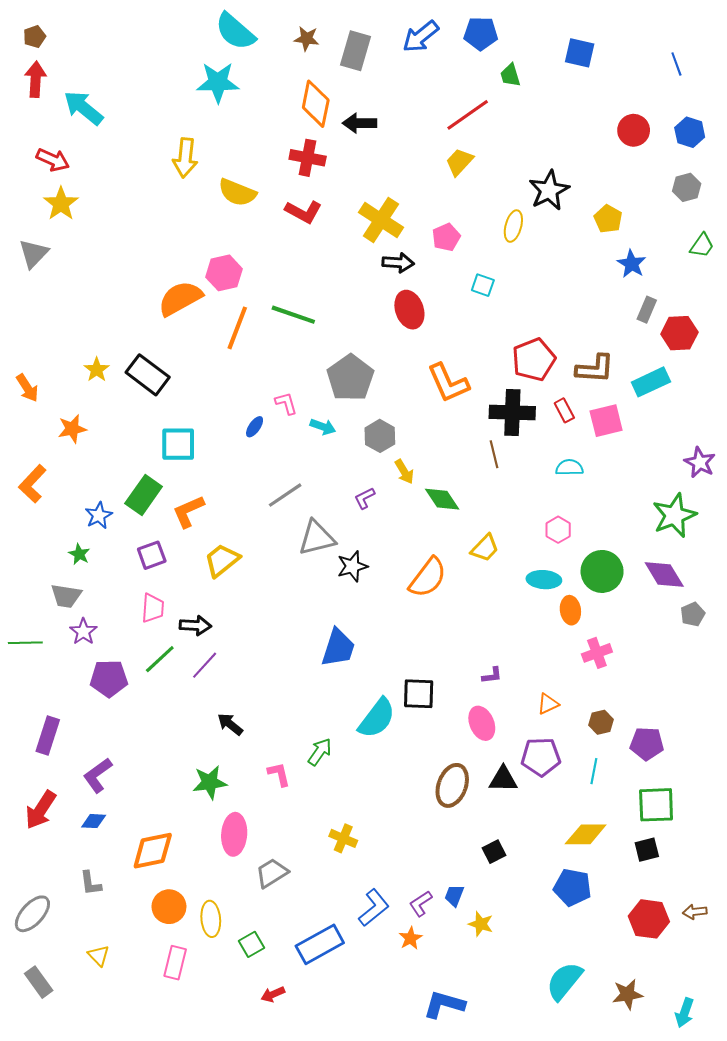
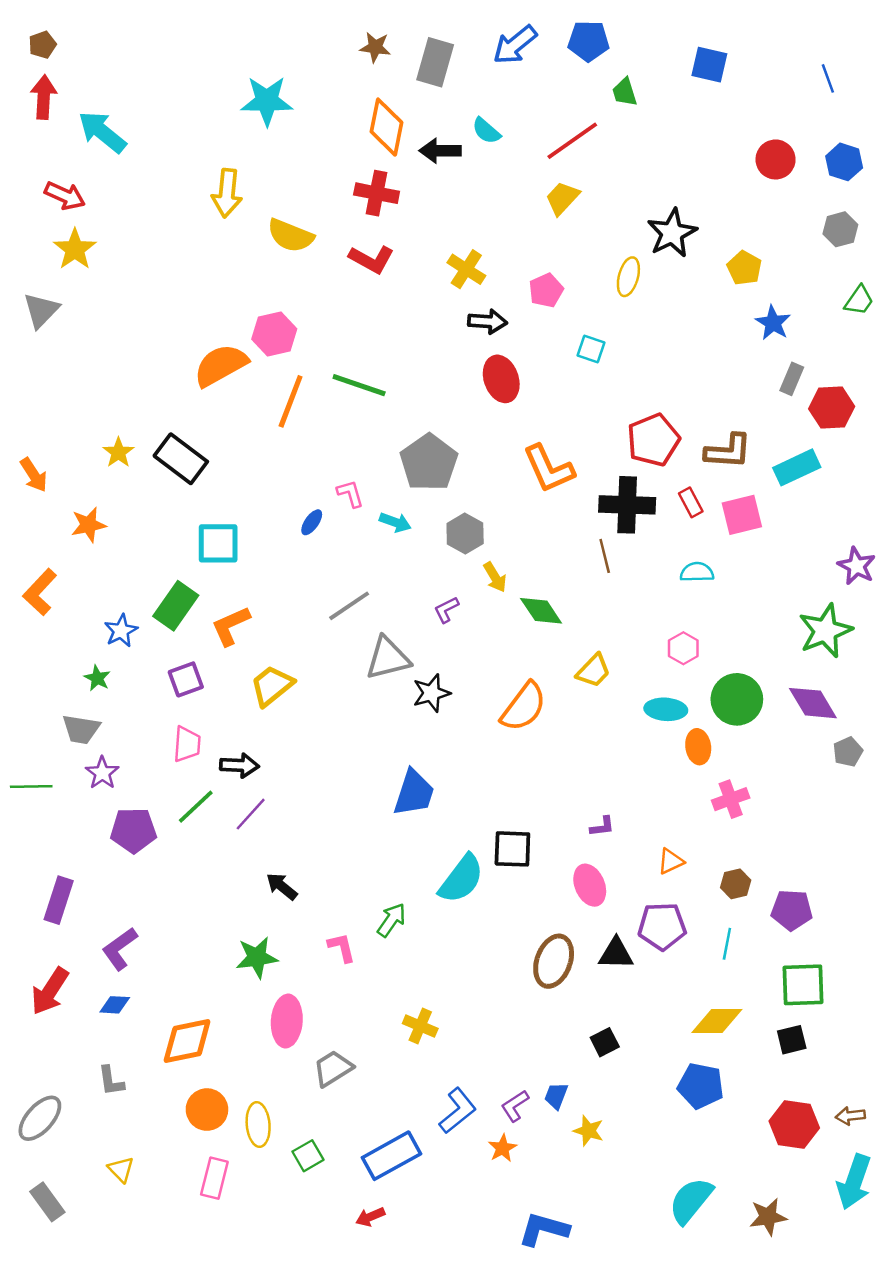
cyan semicircle: (235, 31) -> (486, 131), moved, size x0.6
yellow cross: (381, 220) -> (466, 269), size x0.7
red arrow: (273, 994) -> (370, 1217), moved
cyan arrow: (685, 1013) -> (854, 1182), moved, size x1.5

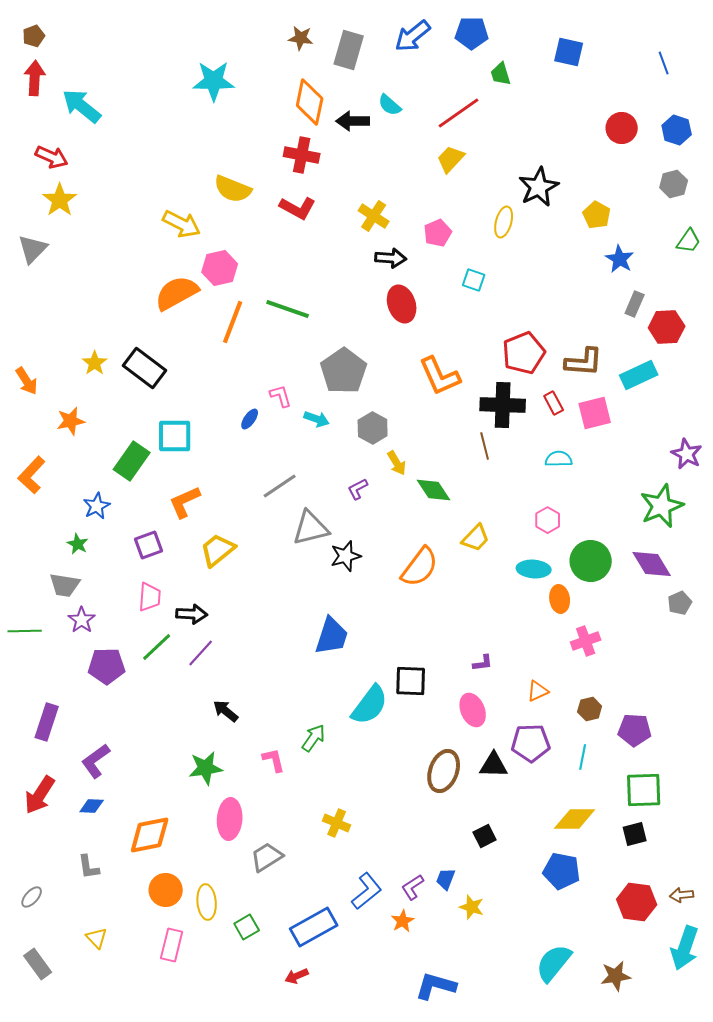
yellow arrow: (227, 193) -> (182, 224), moved, turned -69
green rectangle: (176, 606) -> (132, 461), moved
gray ellipse: (40, 1118) -> (32, 897), size x0.6

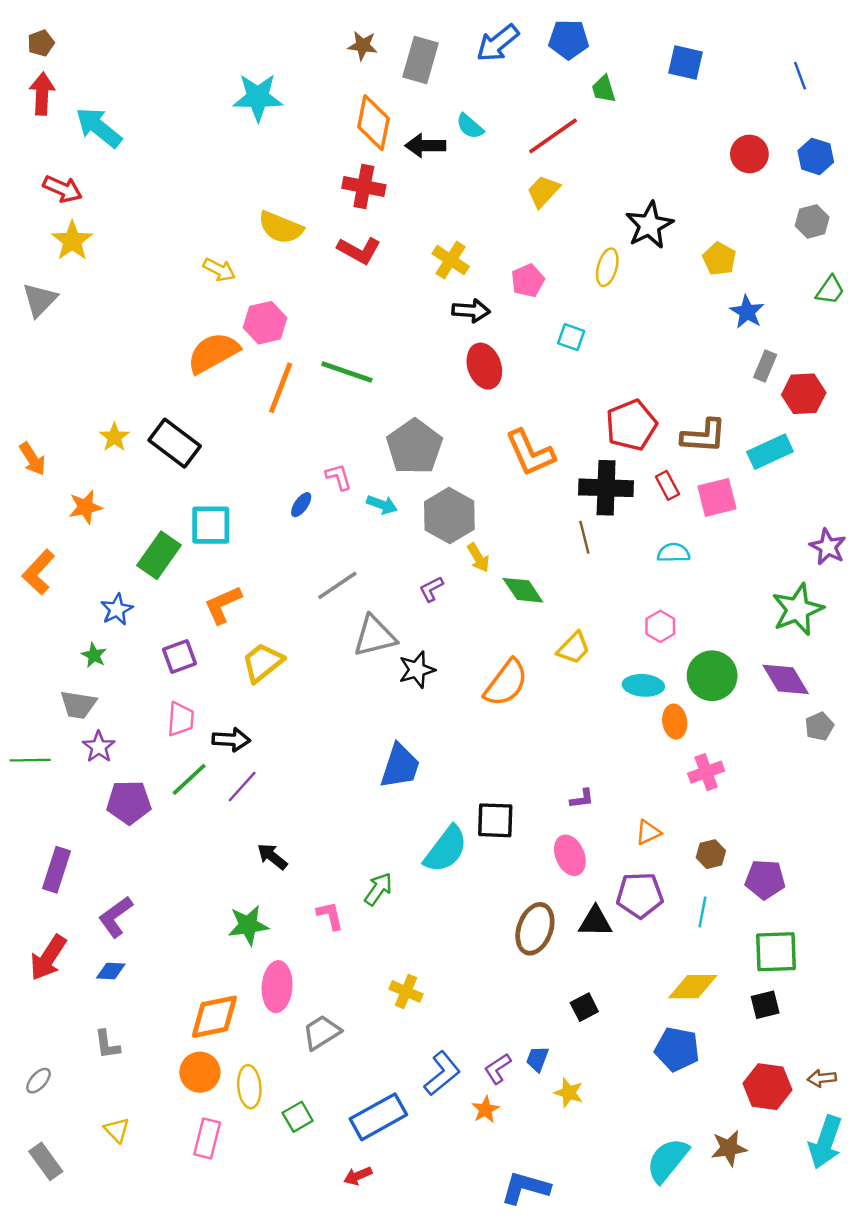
yellow arrow: (182, 224) -> (219, 270), size x0.7
gray hexagon: (373, 428) -> (449, 515), size x1.4
orange diamond: (150, 835) -> (214, 1017), moved
brown star: (616, 976) -> (729, 1148), moved

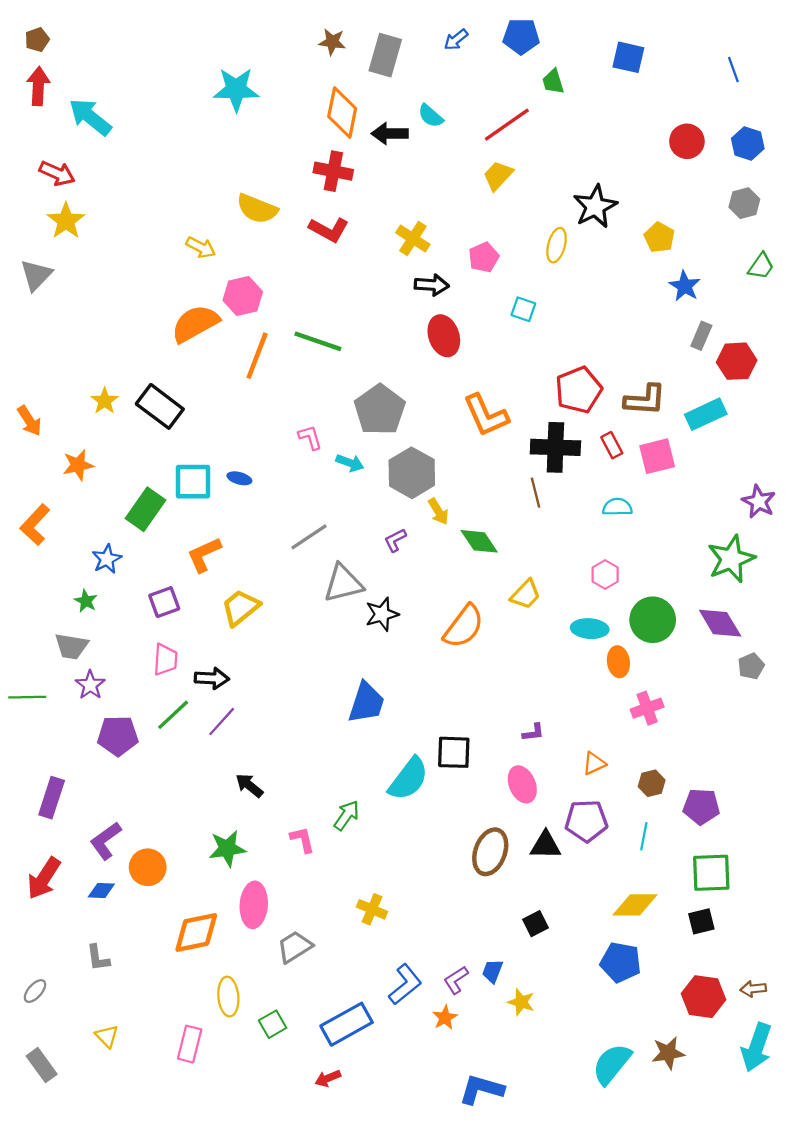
blue arrow: (498, 43) -> (456, 40), size x0.6
blue ellipse: (301, 505) -> (239, 478), moved, turned 70
orange circle: (200, 1072) -> (148, 867), moved

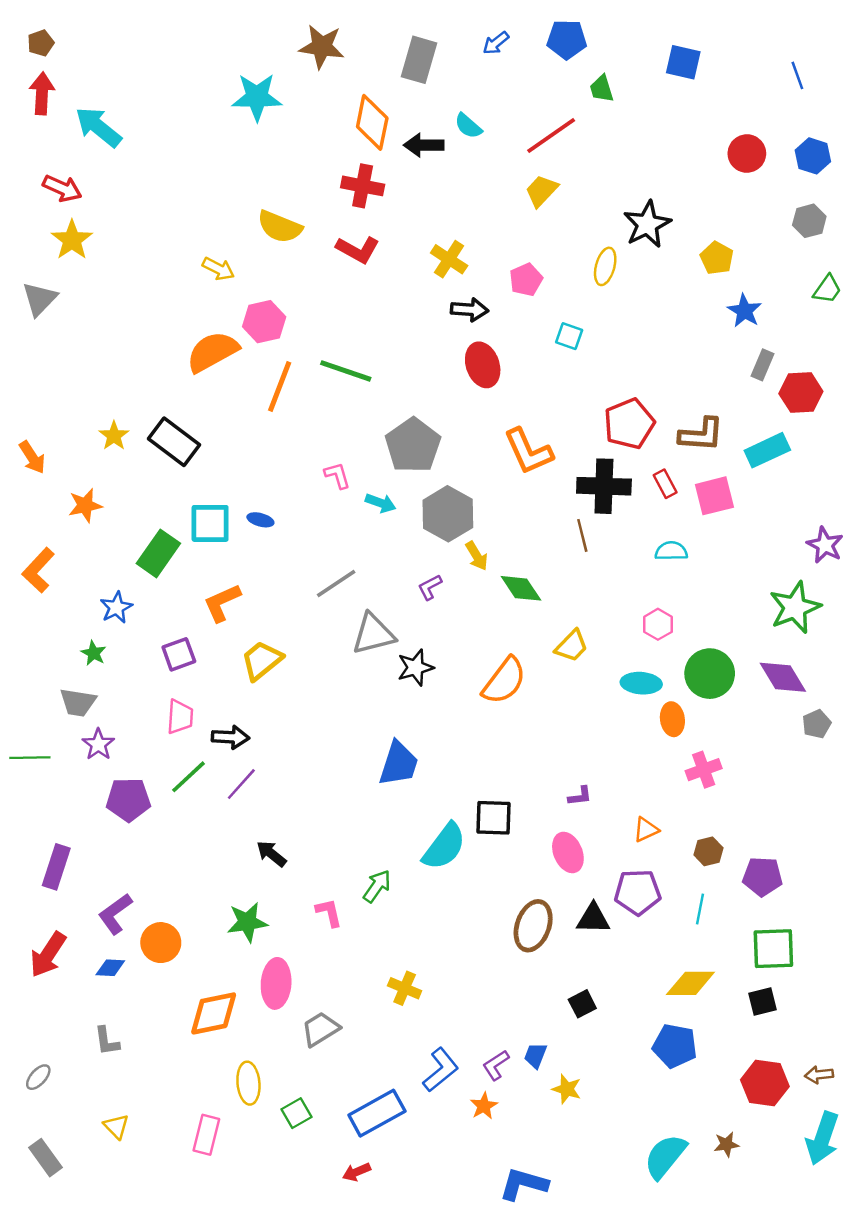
brown star: (332, 42) -> (322, 47), moved, size x1.5
brown star: (668, 1053) -> (726, 1144), size x0.7

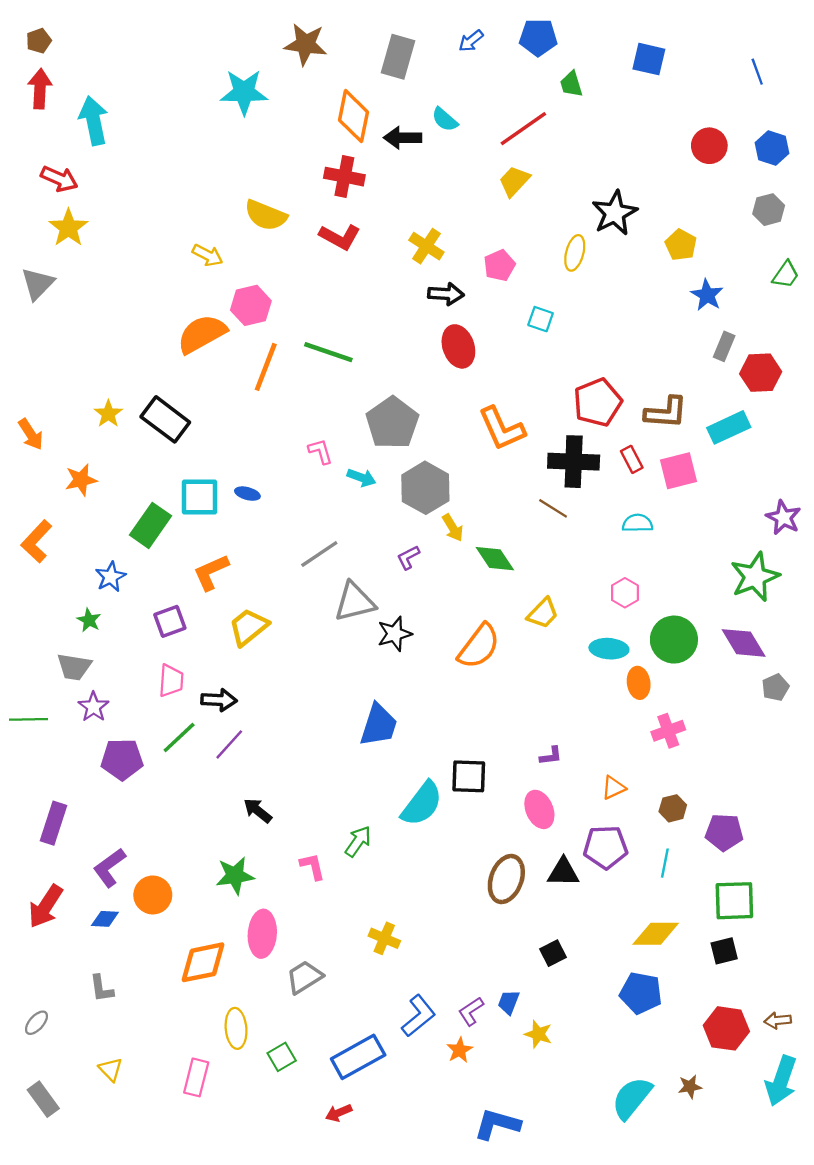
cyan arrow: (98, 127) -> (93, 121), turned 39
brown line: (582, 535) -> (553, 508), turned -44

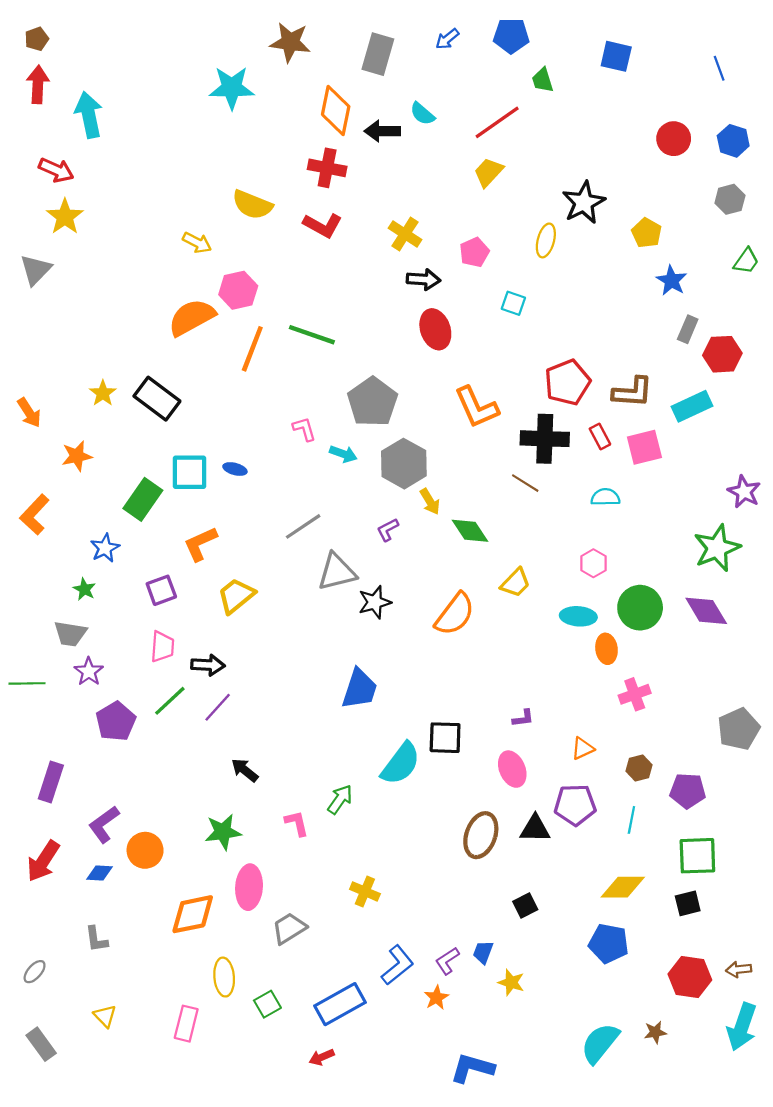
gray pentagon: (775, 687) -> (739, 729), moved, size x1.6
purple pentagon: (122, 759) -> (116, 721), turned -30

